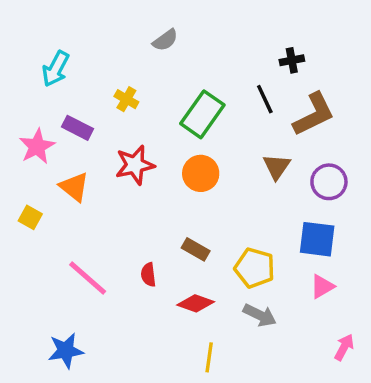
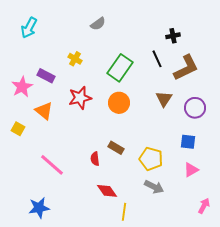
cyan arrow: (56, 69) -> (29, 28), moved
blue square: (317, 239) -> (188, 142), size x0.7
red semicircle: (148, 275) -> (95, 159), moved
red diamond: (196, 303) -> (107, 191), moved, turned 35

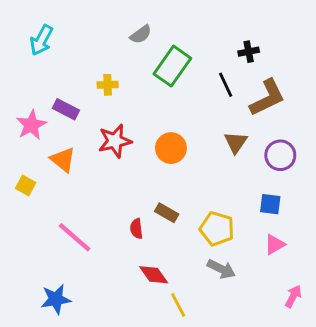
yellow cross: (75, 59) -> (108, 85), turned -32
green rectangle: (120, 68) -> (172, 66), moved
yellow line: (124, 212) -> (178, 305), turned -36

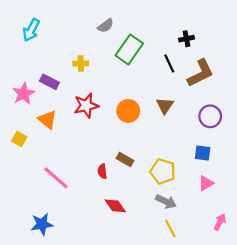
brown triangle: (236, 142) -> (165, 106), moved
yellow line: (178, 305) -> (170, 229), moved

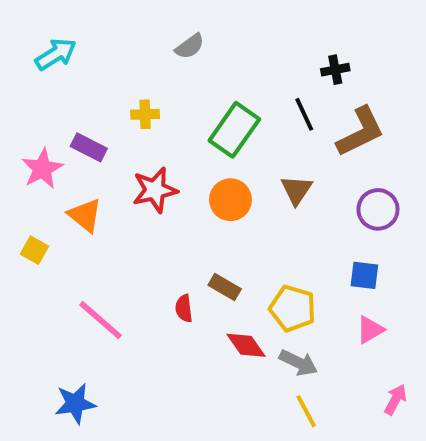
cyan arrow: (31, 30) -> (56, 54), turned -150
green rectangle: (129, 49) -> (234, 130), moved
red diamond: (115, 206) -> (246, 345), moved

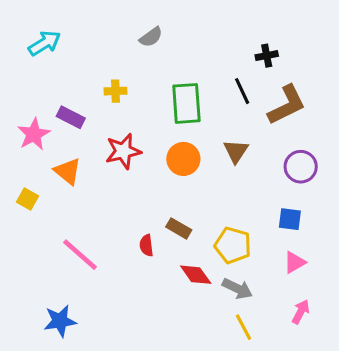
green rectangle: (234, 130) -> (186, 103), turned -39
pink arrow: (395, 400) -> (301, 312), moved

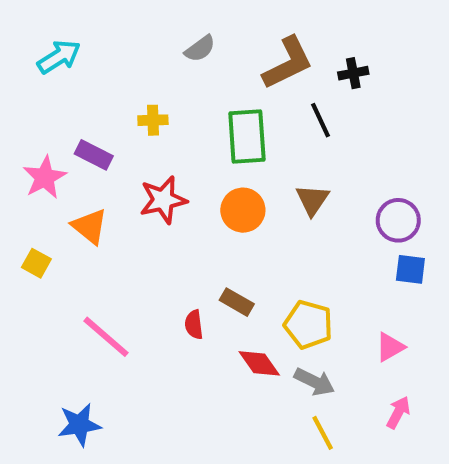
brown L-shape: (287, 105) -> (288, 63), moved
blue square: (290, 219) -> (410, 269), moved

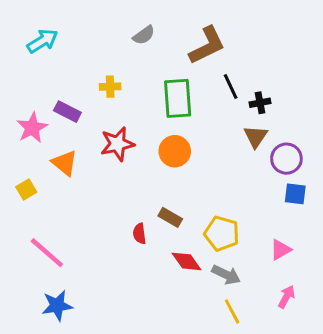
black cross: (353, 73) -> (260, 103), moved
brown triangle: (312, 200) -> (256, 137), moved
yellow square: (36, 263) -> (26, 189), turned 30
pink line: (106, 337) -> (47, 253), moved

